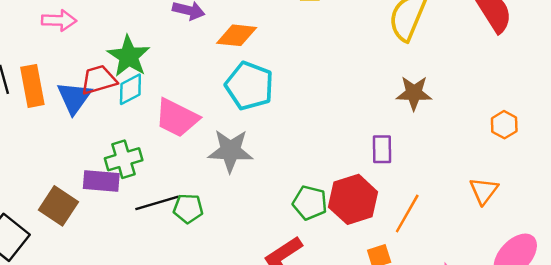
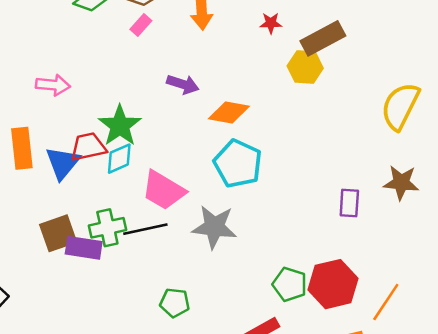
purple rectangle: (382, 149) -> (349, 203), moved
black line: (157, 203) -> (145, 229), moved
brown square: (58, 206) -> (58, 233), moved, turned 33
green pentagon: (188, 208) -> (175, 303), moved

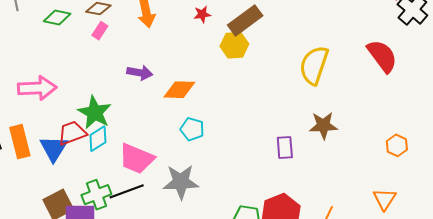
pink arrow: (53, 85) -> (37, 88), size x1.4
cyan pentagon: (238, 164) -> (192, 129), size x0.6

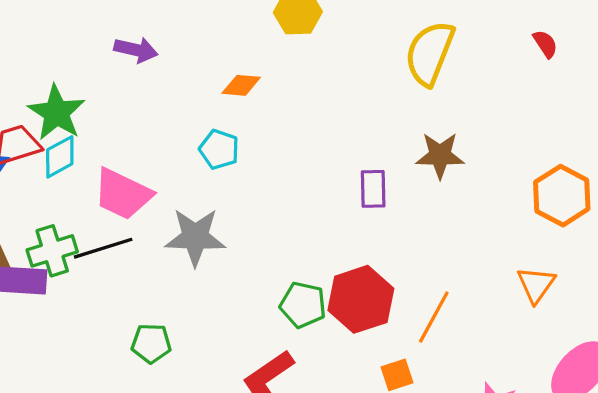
red semicircle: (382, 56) -> (545, 44), size x0.5
orange diamond: (179, 90) -> (241, 85), moved, size x0.7
orange hexagon: (397, 145) -> (562, 196), size x1.6

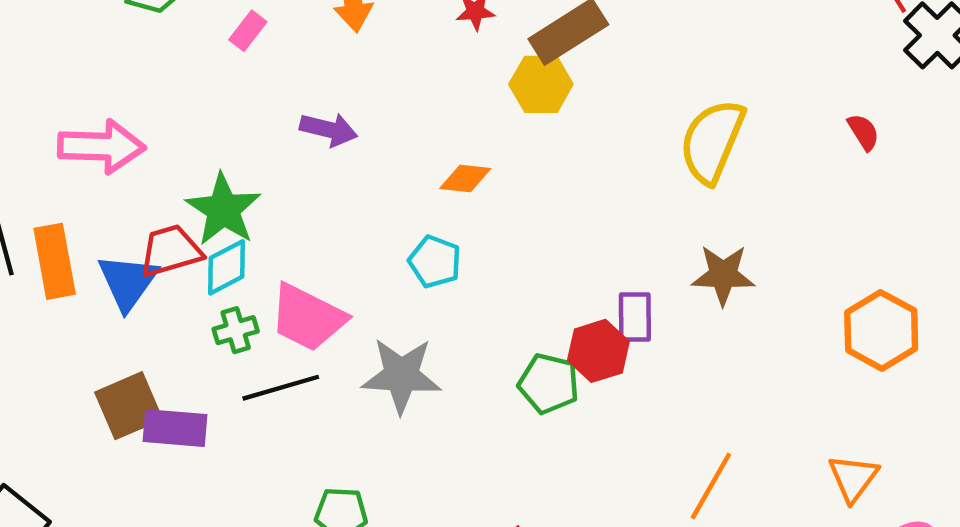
green cross: (52, 251) -> (236, 330), moved, size x0.7
orange triangle: (536, 285) -> (853, 478), moved
red hexagon: (361, 299) -> (598, 351), moved, size x0.7
green pentagon: (303, 305) -> (549, 384), moved

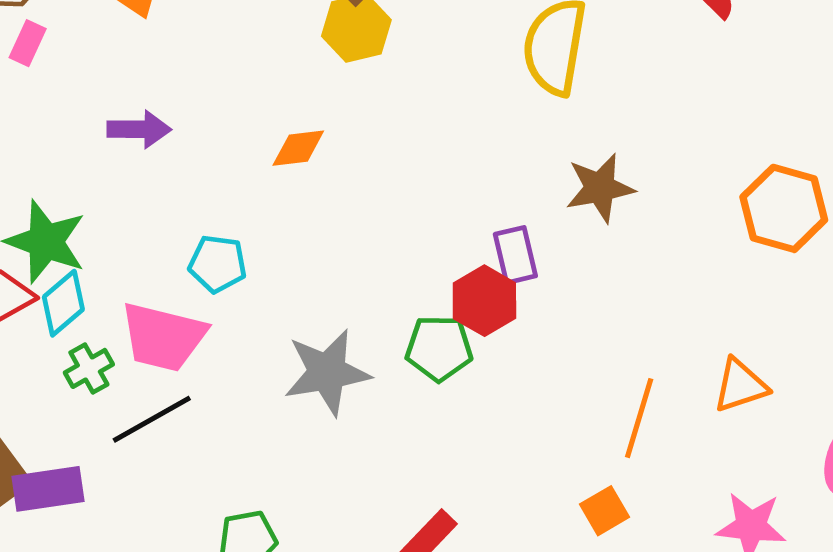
cyan pentagon: (435, 262) -> (218, 264), moved
gray star: (401, 375) -> (327, 372), moved
orange triangle: (853, 478) -> (740, 385), moved, turned 48

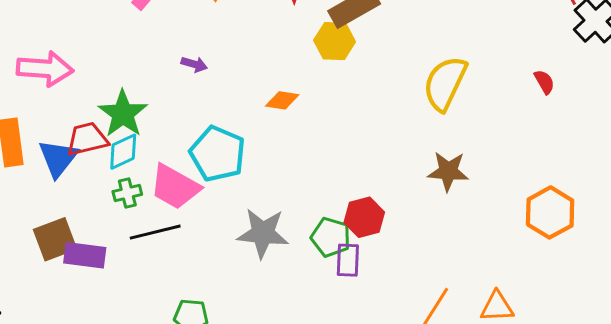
purple arrow: (139, 129) -> (194, 64), size x0.7
purple rectangle: (515, 255) -> (348, 260), moved
cyan pentagon: (218, 264) -> (218, 154), size x1.6

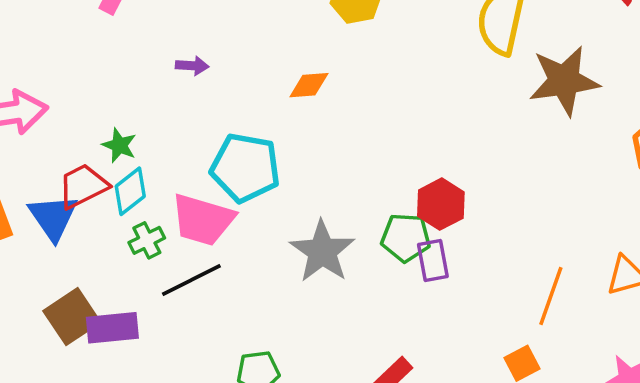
green star: (123, 114) -> (119, 145), size x0.6
brown star: (448, 171) -> (564, 81), moved, size x1.4
gray star: (263, 233) -> (322, 251), turned -30

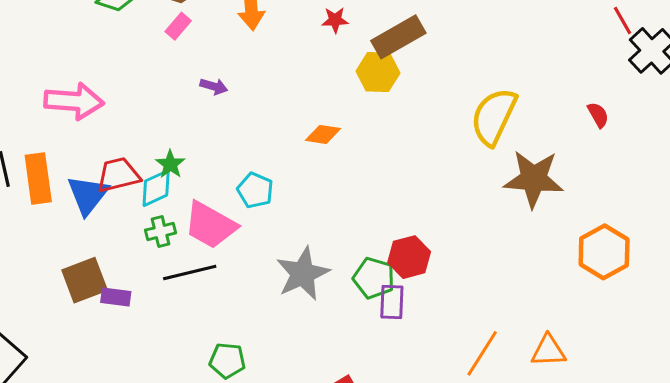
purple arrow: (192, 66) -> (214, 86), moved
green star: (119, 145) -> (170, 164), moved
cyan pentagon: (245, 168) -> (255, 190), size x0.6
purple rectangle: (112, 328) -> (116, 297), size x0.7

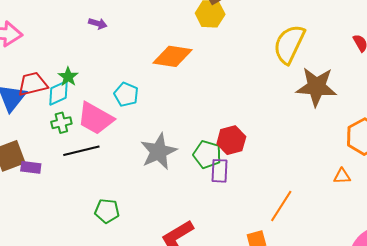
orange diamond: (323, 134) -> (172, 56), size x1.6
orange triangle: (548, 351) -> (342, 176), moved, size x0.7

